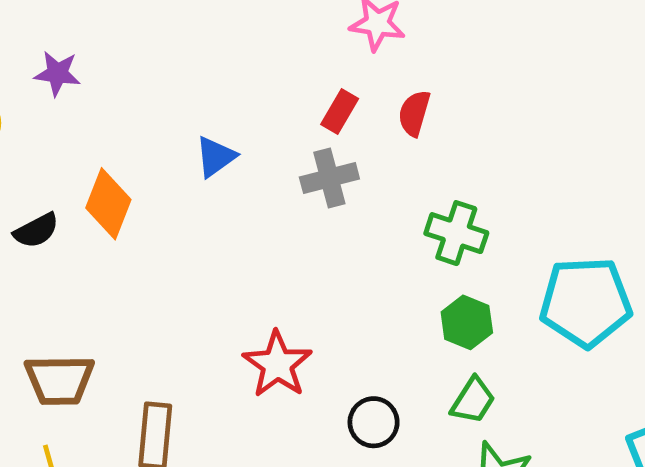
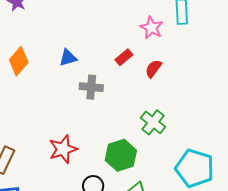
gray cross: (329, 178) -> (91, 87), moved
green hexagon: (467, 322) -> (121, 155), moved, size x1.4

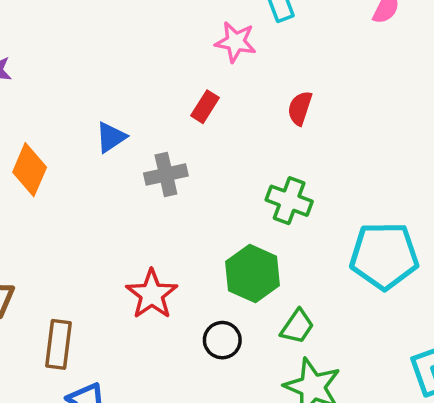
red semicircle: (153, 69) -> (300, 108), moved

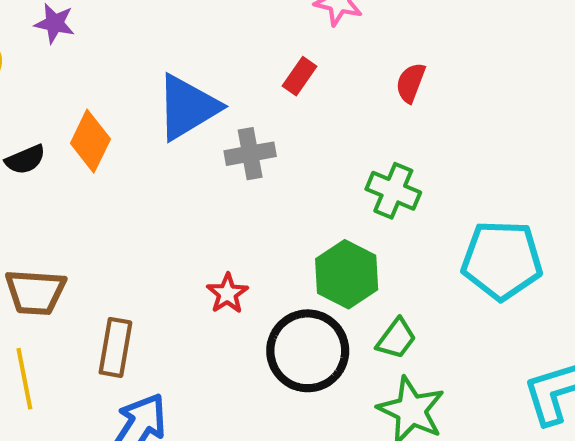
blue triangle: (111, 137) -> (187, 107), size x1.8
red star: (152, 294) -> (227, 293), size x0.7
black circle: (222, 340) -> (308, 351), size x1.8

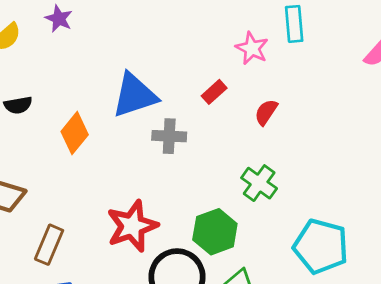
red semicircle: (411, 83) -> (266, 112), moved
orange diamond: (90, 141) -> (75, 133), moved
red star: (227, 293) -> (132, 226), size x1.8

